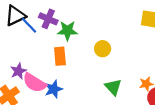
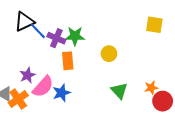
purple cross: (48, 19) -> (56, 38), moved
pink semicircle: (34, 83) -> (43, 87), turned -80

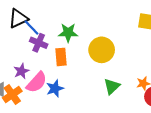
purple cross: (56, 38) -> (39, 43), moved
yellow circle: (109, 54) -> (102, 50), size x1.6
green triangle: (119, 91) -> (112, 86), turned 30

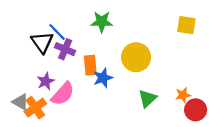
black triangle: (18, 18) -> (42, 42), moved, turned -40
green star: (68, 33) -> (102, 22), moved
blue star: (55, 88) -> (103, 78), moved

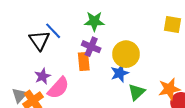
purple cross: (65, 49) -> (91, 47), moved
blue star: (103, 78) -> (120, 73), moved
orange star: (183, 95) -> (169, 89), size x1.5
gray triangle: (20, 102) -> (19, 95), turned 42

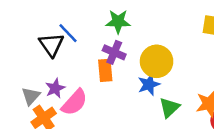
gray triangle: (19, 95) -> (31, 96), moved

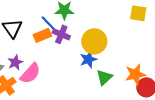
blue line: (68, 33) -> (48, 23), moved
orange rectangle: (105, 70) -> (42, 35), moved, turned 72

